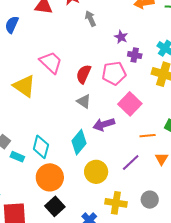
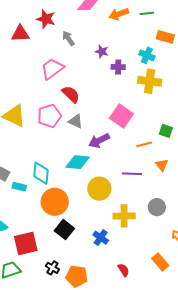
pink trapezoid: (51, 62) -> (52, 69), moved, turned -70
pink pentagon: (114, 73) -> (49, 116), moved
red semicircle: (84, 74) -> (71, 94), turned 120
cyan diamond: (79, 142) -> (78, 162), turned 65
purple line: (131, 163) -> (132, 174), turned 54

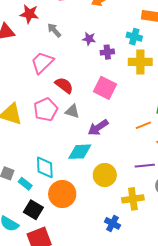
pink square: (121, 116) -> (105, 88), moved
purple line: (132, 174) -> (145, 166), moved
cyan rectangle: (19, 187) -> (25, 184), turned 32
black square: (64, 230) -> (33, 210), moved

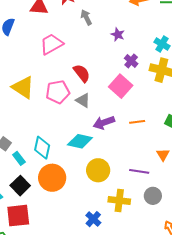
purple cross: (107, 52) -> (131, 61), moved, turned 32
pink trapezoid: (42, 63) -> (51, 44), moved
orange line: (143, 125) -> (137, 122), moved

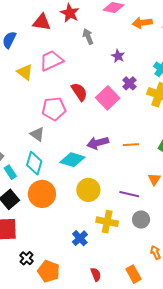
pink square: (121, 86) -> (108, 98), moved
yellow triangle: (23, 87) -> (25, 72), moved, size x0.7
gray triangle: (83, 100) -> (37, 134), moved

